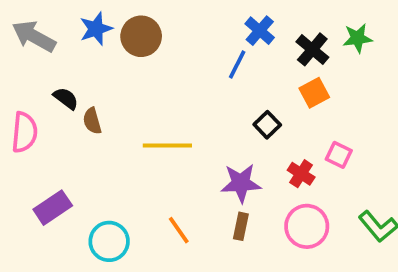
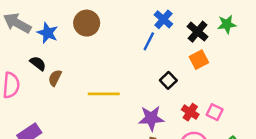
blue star: (96, 29) -> (48, 33), moved, turned -30
brown semicircle: (92, 121) -> (55, 78), turned 42
pink square: (339, 155) -> (215, 112), moved

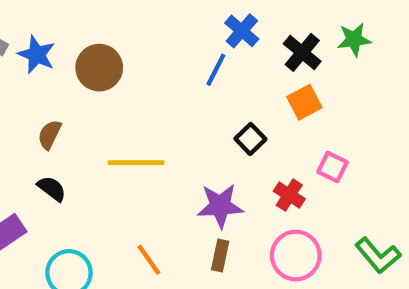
brown circle: (87, 23) -> (99, 68), moved
black semicircle: (38, 63) -> (52, 189), moved
pink square: (215, 112) -> (332, 167), moved

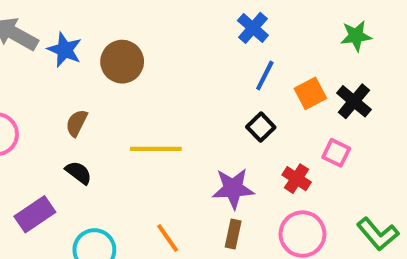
black cross: (302, 52) -> (354, 101), moved
blue line: (216, 70) -> (265, 75), moved

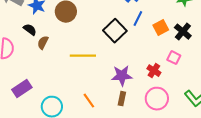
black square: (261, 127) -> (115, 31), moved, size x1.6
black semicircle: (79, 173) -> (30, 30), moved

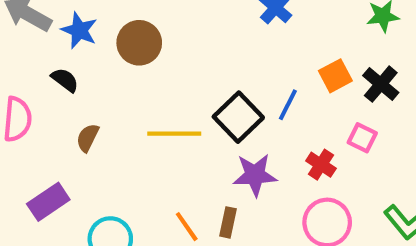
blue line: (138, 19) -> (288, 105), moved
black square: (115, 31) -> (238, 117), moved
brown semicircle: (43, 43) -> (88, 138), moved
brown rectangle: (122, 99) -> (228, 222), moved

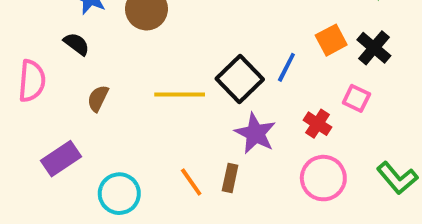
purple star: (255, 175) -> (255, 133), turned 30

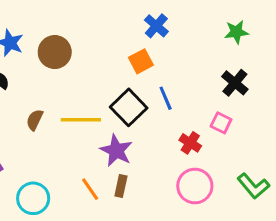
orange square: (331, 40) -> (141, 61), moved
blue line: (286, 67) -> (166, 98), turned -50
brown semicircle: (98, 98) -> (35, 120), moved
purple star: (255, 133) -> (116, 151), moved

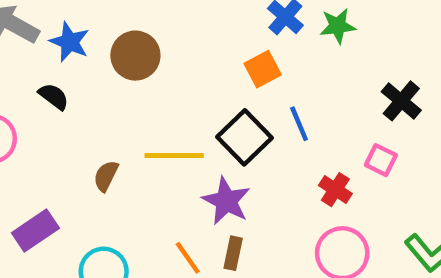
green star: (236, 32) -> (338, 26), moved
brown semicircle: (35, 120) -> (106, 176), moved

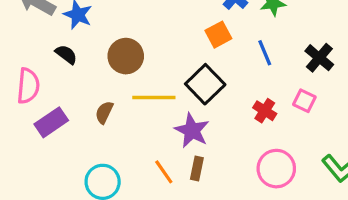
brown circle: (135, 56) -> (126, 56), moved
blue line: (299, 124) -> (265, 53), moved
red cross: (335, 190) -> (265, 111), moved
purple rectangle: (35, 230) -> (51, 122), moved

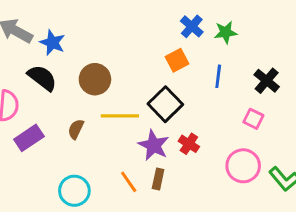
blue line: (265, 53) -> (218, 76), turned 30
black semicircle: (66, 54) -> (42, 78), size x1.5
red cross: (265, 111) -> (189, 144), moved
pink circle: (276, 169) -> (243, 166), moved

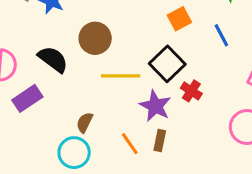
blue line: (218, 76) -> (221, 35), turned -35
black semicircle: (42, 78) -> (53, 59), moved
brown semicircle: (76, 129) -> (85, 122), moved
red cross: (189, 144) -> (191, 91), moved

